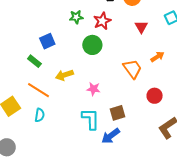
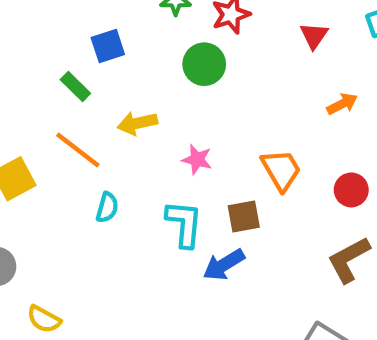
orange trapezoid: (132, 69) -> (281, 170), moved
red circle: (155, 96) -> (351, 190), moved
cyan semicircle: (40, 115) -> (107, 207), moved

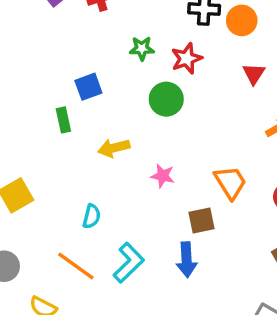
green rectangle: (75, 86) -> (63, 120), turned 35
orange line: (78, 150) -> (76, 266), moved
cyan L-shape: (184, 224) -> (129, 263), moved, turned 42
blue arrow: (224, 265) -> (187, 260), turned -60

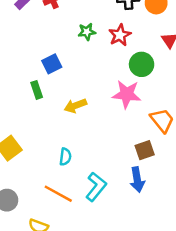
green circle: (166, 99) -> (142, 64), moved
pink star: (163, 176) -> (127, 94), moved, size x1.6

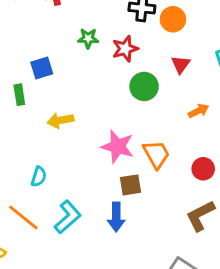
pink star: (127, 94) -> (118, 147), moved

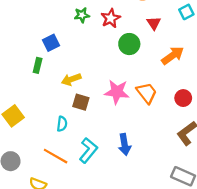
green rectangle: (19, 95) -> (38, 65), turned 32
orange arrow: (199, 111) -> (173, 55), size x1.5
brown square: (130, 185) -> (81, 102), moved, turned 35

